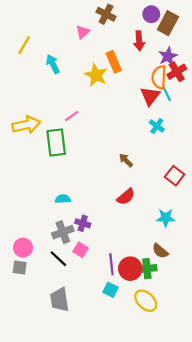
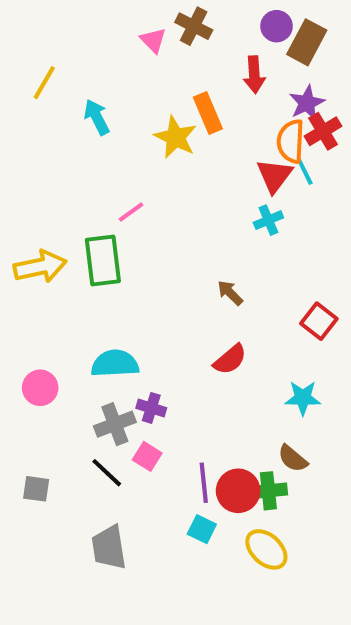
pink triangle: (83, 32) -> (153, 40), moved, turned -32
yellow arrow: (26, 125) -> (40, 267), moved
cyan cross: (157, 126) -> (268, 220), moved, turned 32
cyan semicircle: (63, 199) -> (115, 364), size x1.6
pink circle: (23, 248) -> (40, 388), moved

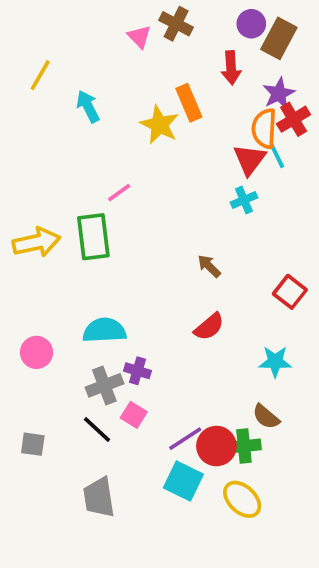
purple line: (204, 483) -> (185, 439), turned 63
cyan square: (202, 529) -> (183, 481), size x1.5

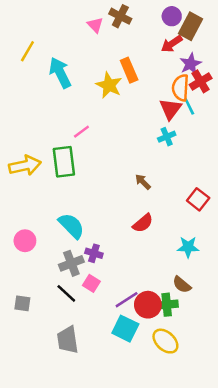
red arrow: (231, 68) -> (172, 44), moved, turned 60
cyan arrow: (88, 106) -> (60, 73), size x1.4
cyan semicircle: (104, 330) -> (71, 226), turned 48

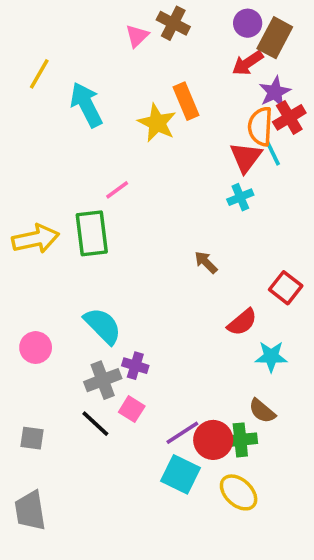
pink triangle: (95, 25) -> (137, 36), turned 30
red semicircle: (143, 223) -> (242, 322), moved
gray trapezoid: (68, 340) -> (30, 511), moved

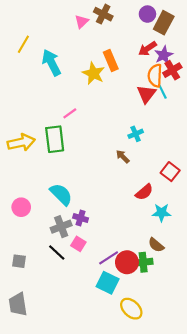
red arrow: (248, 63) -> (147, 49), moved
cyan cross: (240, 197) -> (136, 134), moved
yellow ellipse: (239, 492) -> (131, 309), moved

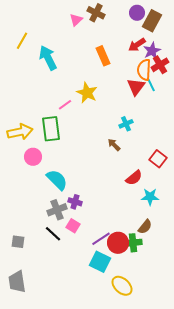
yellow star: (94, 73) -> (87, 93), moved
pink circle: (21, 207) -> (33, 157), moved
brown semicircle: (156, 245) -> (145, 227), turned -91

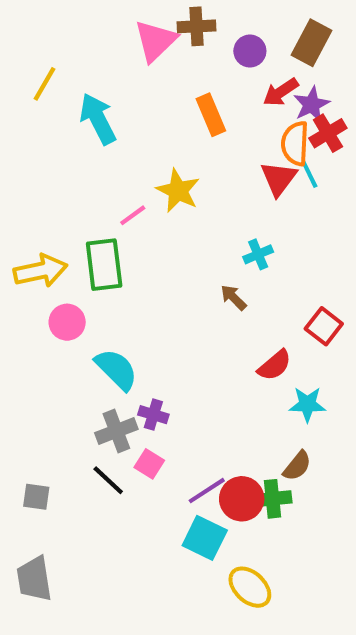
brown cross: (96, 13) -> (196, 26), turned -30
purple circle: (137, 13) -> (250, 51), moved
pink triangle: (76, 20) -> (155, 41), size x1.6

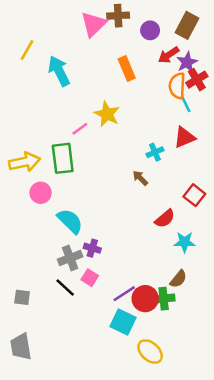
red triangle: (279, 178) -> (185, 137), moved, turned 30

